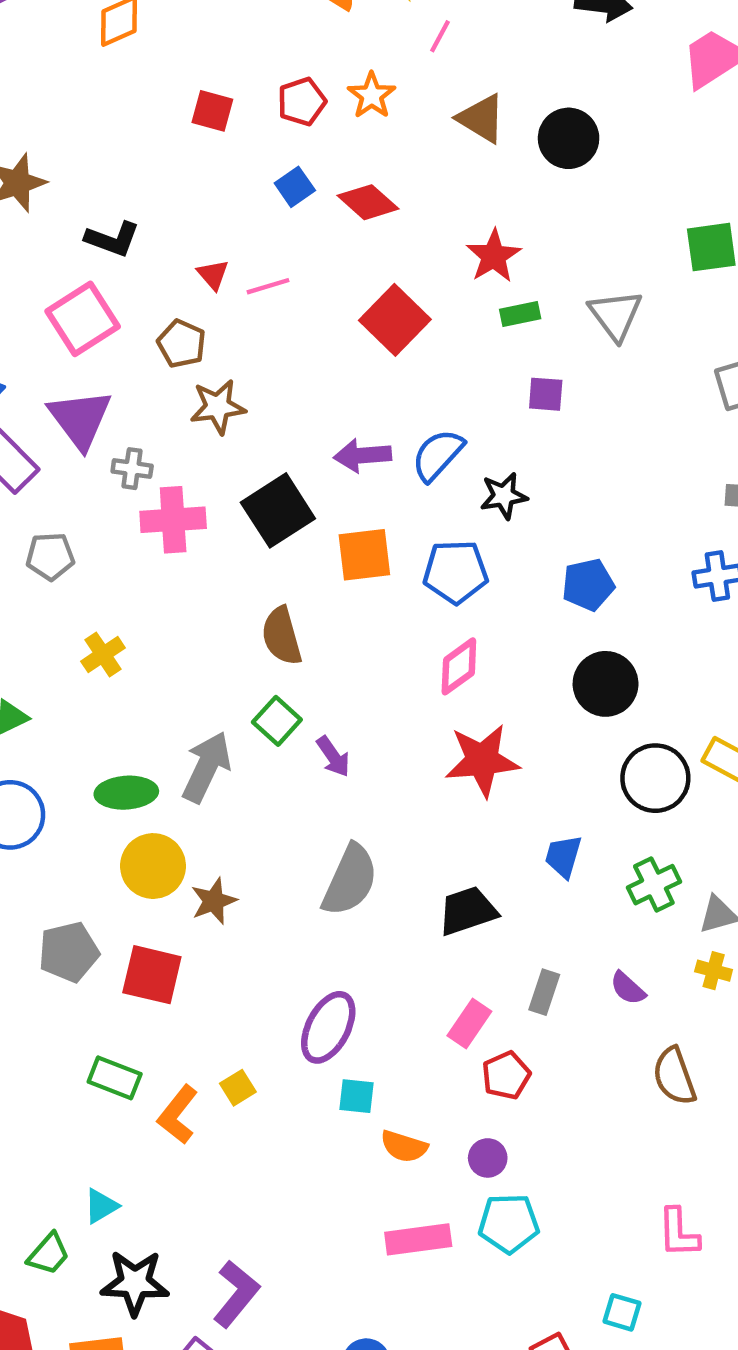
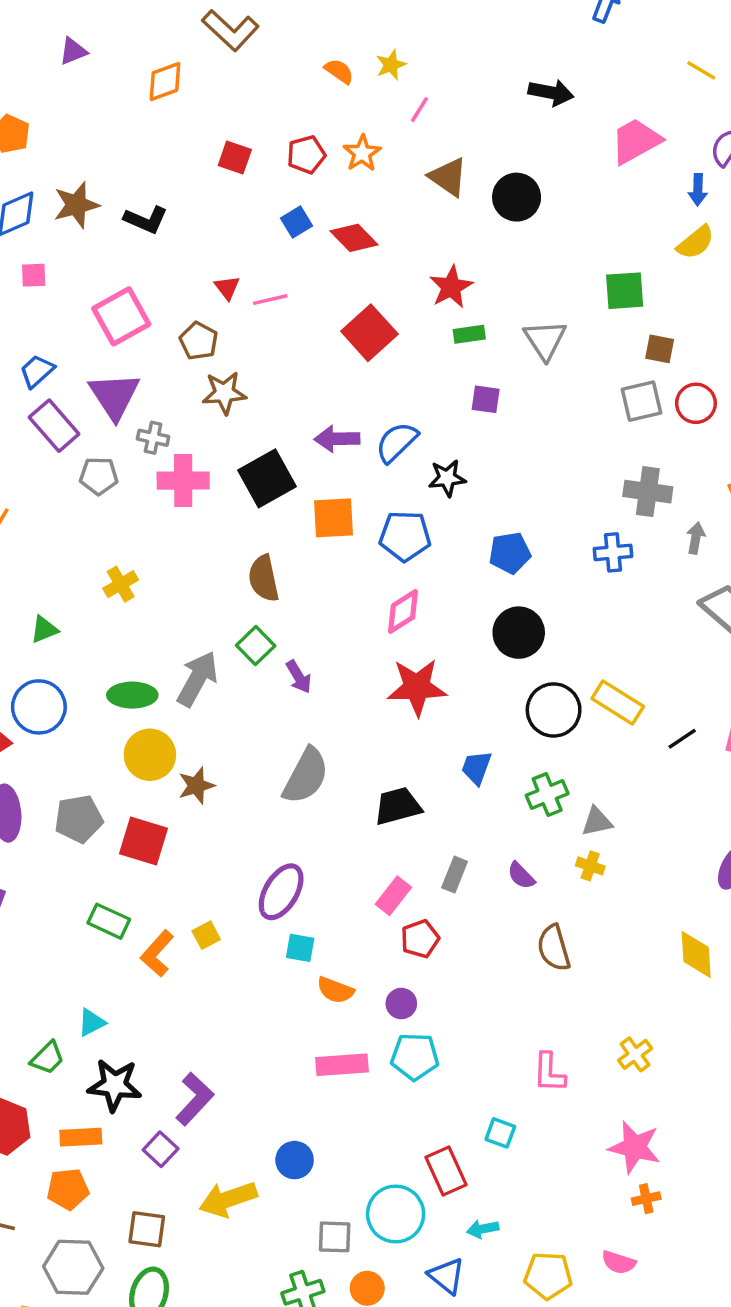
black L-shape: (112, 239) -> (146, 220), moved
gray pentagon: (50, 556) -> (99, 476), moved

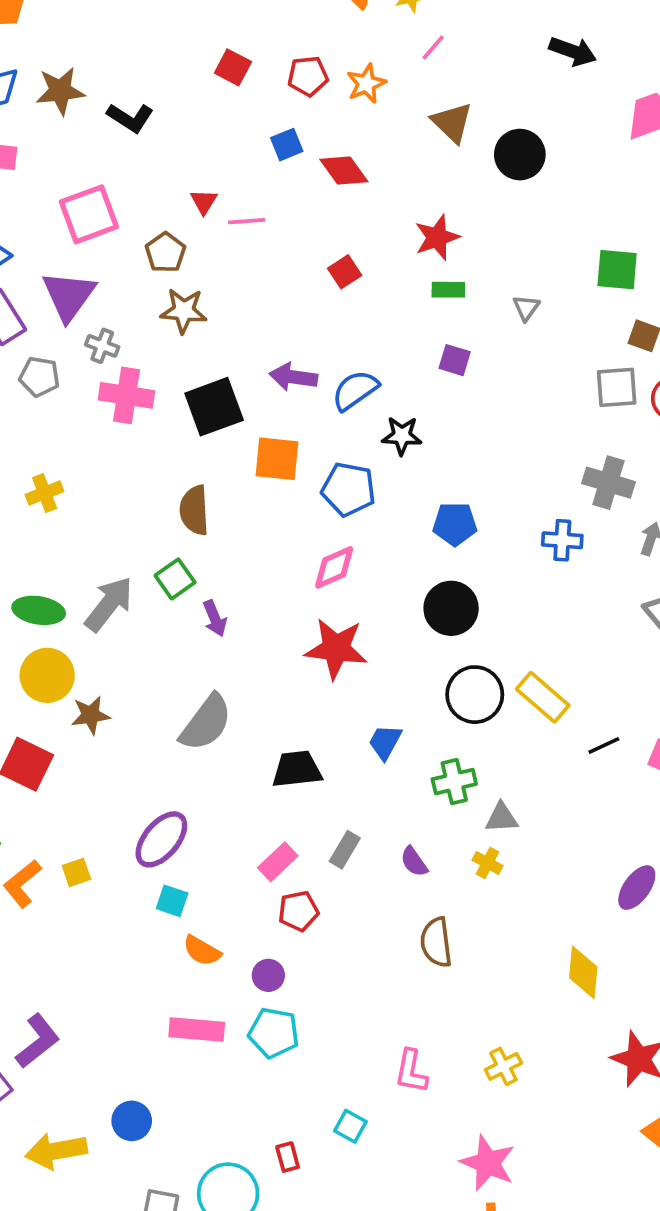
red square: (369, 333) -> (345, 272), size x0.6
gray triangle: (545, 340) -> (526, 308), size x0.6
red rectangle: (446, 1171) -> (288, 1157), size x0.6

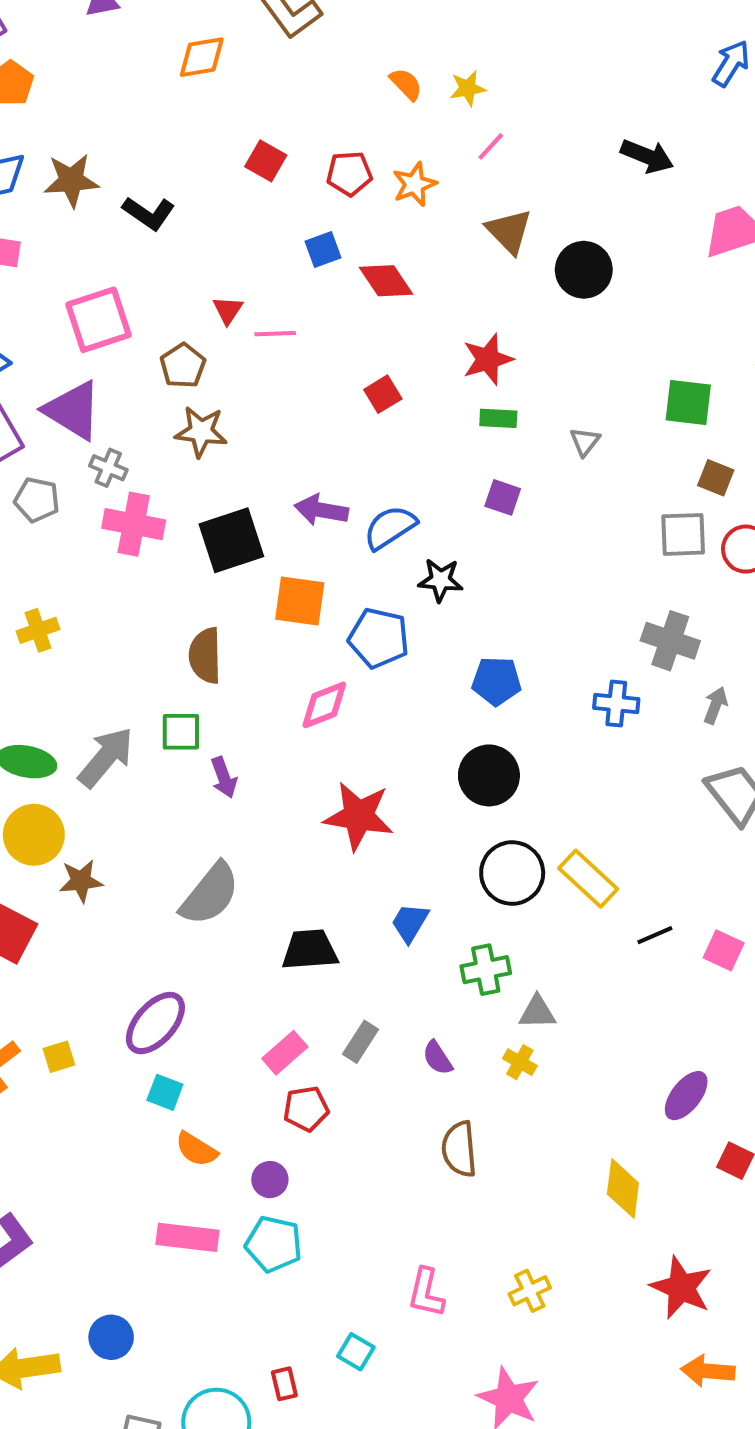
purple triangle: (69, 296) -> (73, 410), turned -36
pink diamond: (334, 567) -> (324, 705), moved
green square: (175, 579) -> (181, 732), turned 33

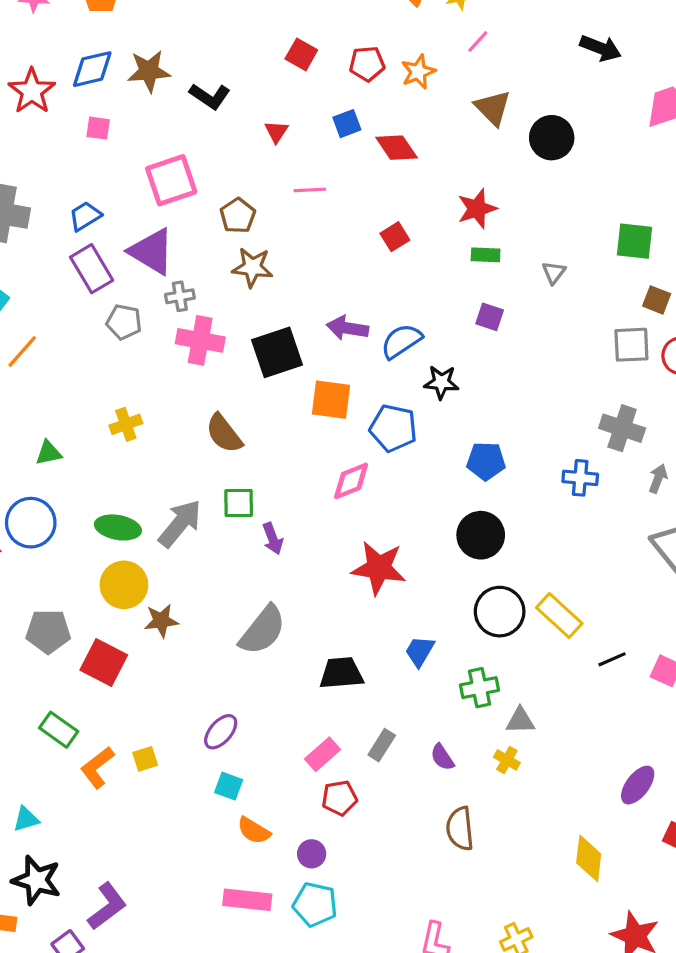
red triangle: (228, 310) -> (276, 132), moved
gray cross: (108, 468) -> (180, 296), turned -32
brown semicircle: (205, 656) -> (224, 433), moved, turned -36
purple ellipse: (155, 1023) -> (221, 732), size x0.7

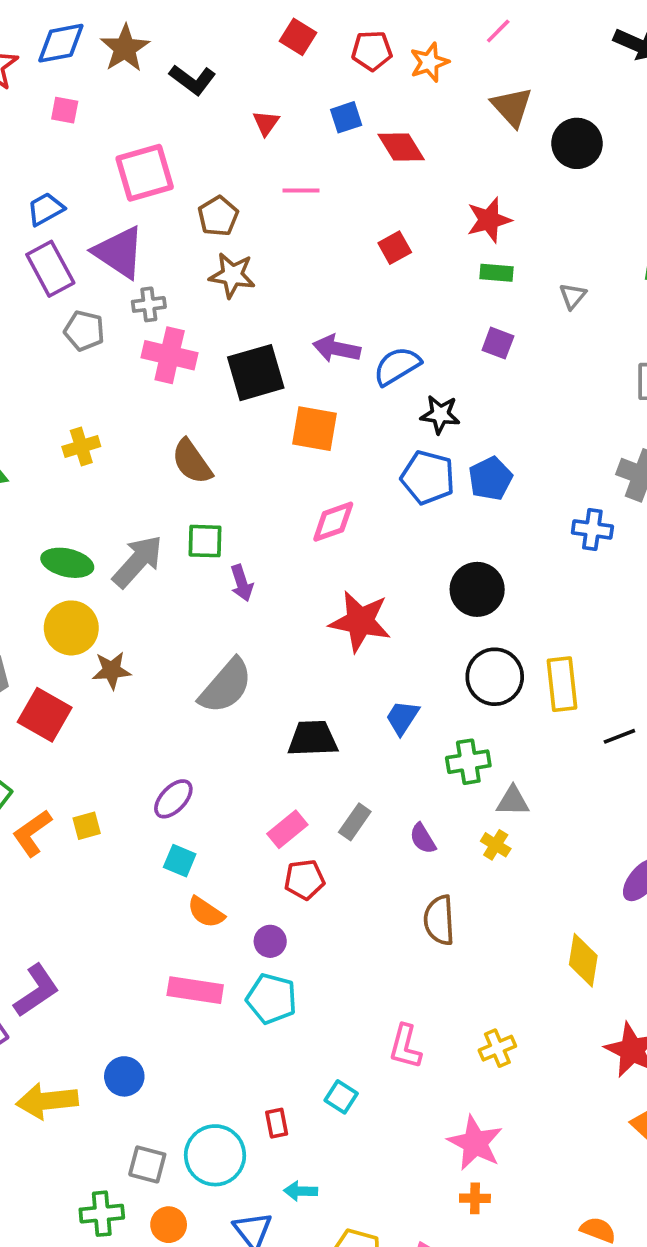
brown star: (149, 71) -> (125, 48), turned -30
blue pentagon: (393, 428) -> (428, 477), moved
blue pentagon: (486, 461) -> (490, 479), moved, turned -30
yellow rectangle: (559, 615) -> (562, 684), turned 39

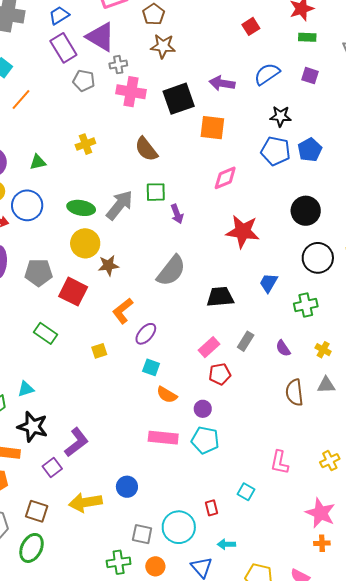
blue semicircle: (397, 366) -> (267, 74), moved
gray triangle: (513, 801) -> (326, 385), moved
orange L-shape: (32, 833) -> (123, 311), moved

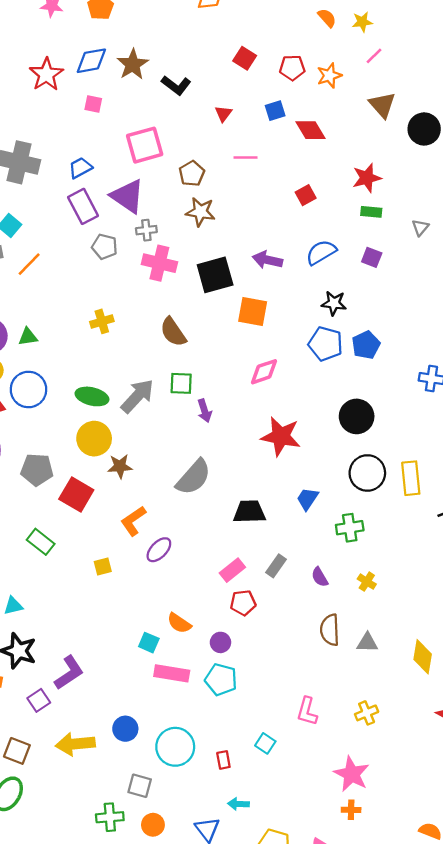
green triangle: (38, 162) -> (28, 337), moved
cyan square: (151, 367) -> (149, 643), moved
gray triangle: (326, 385) -> (367, 643), moved
cyan circle: (179, 527) -> (175, 747), moved

